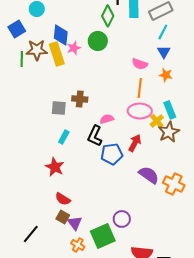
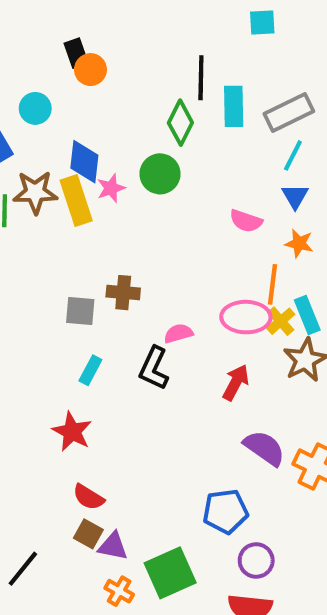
orange line: (140, 88) -> (273, 284), moved
yellow cross: (157, 121) -> (281, 321), moved
blue pentagon: (112, 154) -> (225, 511), moved
purple circle: (122, 219) -> (256, 560), moved
purple triangle: (75, 223) -> (113, 546), turned -42

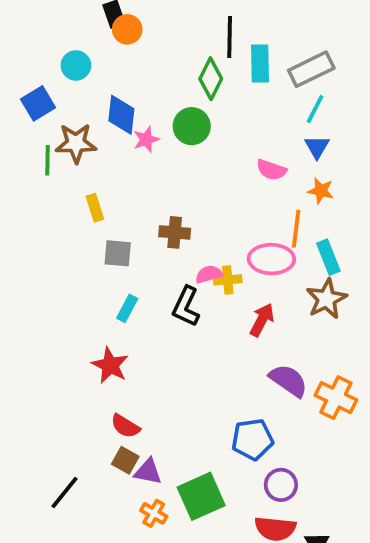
yellow rectangle: (76, 200) -> (95, 208), moved, size x0.6
brown cross: (123, 293) -> (175, 232), moved
yellow cross: (281, 321) -> (228, 280), moved, turned 36

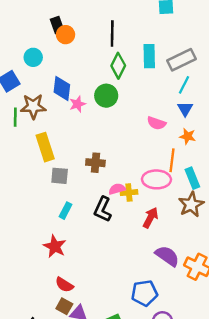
black line: (230, 37) -> (112, 33), moved
yellow rectangle: (95, 208) -> (45, 147), size x1.6

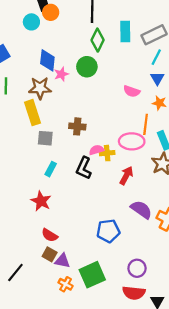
cyan circle: (33, 57) -> (31, 22), moved
brown star: (33, 106) -> (40, 88), moved
blue pentagon: (144, 293) -> (108, 231), moved

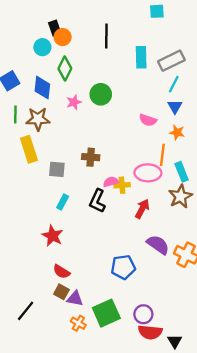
green diamond: (98, 40) -> (65, 68), moved
blue diamond: (47, 60) -> (42, 88), moved
brown star: (40, 88) -> (38, 119), moved
yellow rectangle: (33, 113) -> (29, 149), moved
purple circle: (137, 268) -> (143, 314), moved

